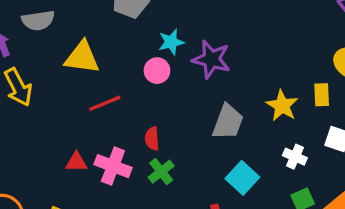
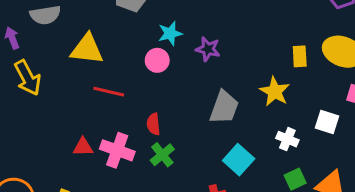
purple star: (211, 59) -> (208, 49), size x0.7
yellow rectangle: (322, 95) -> (300, 56), moved
red line: (105, 103) -> (109, 92), turned 36

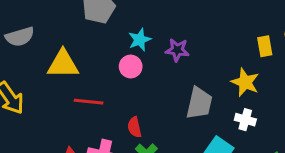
white cross: (287, 139) -> (245, 120), moved

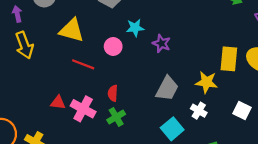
yellow rectangle: (265, 46) -> (229, 59), size x1.5
pink circle: (131, 67) -> (113, 46), moved
yellow star: (245, 82) -> (206, 82), turned -30

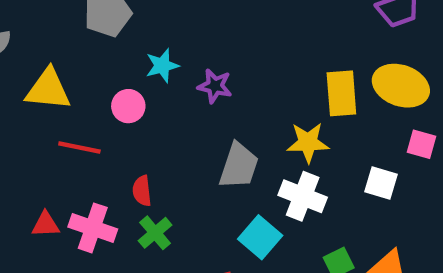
white cross: (199, 111) -> (303, 196), size x1.5

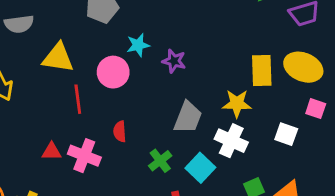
pink circle: (128, 106) -> (113, 72), size x1.4
red line: (79, 147) -> (78, 99), turned 68
green cross: (155, 233) -> (160, 161), moved

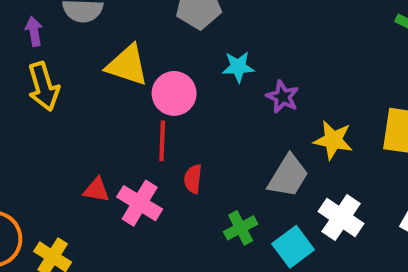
pink circle: (113, 72) -> (174, 93), moved
red line: (78, 99) -> (162, 141), moved
yellow star: (237, 103) -> (333, 140), moved

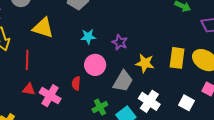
cyan star: (238, 67) -> (88, 37), moved
pink circle: (174, 93) -> (95, 65), moved
red line: (162, 141) -> (27, 60), moved

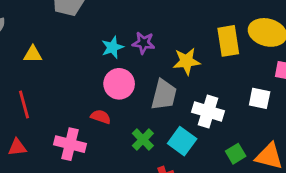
yellow triangle: (43, 28) -> (33, 54), size x0.6
cyan star: (88, 37) -> (112, 47), moved
red semicircle: (76, 83) -> (101, 117), turned 120
red triangle: (29, 89) -> (17, 147), moved

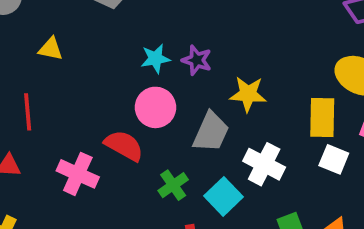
yellow rectangle: (228, 41) -> (322, 118), moved
red semicircle: (101, 117) -> (124, 146), size x1.5

